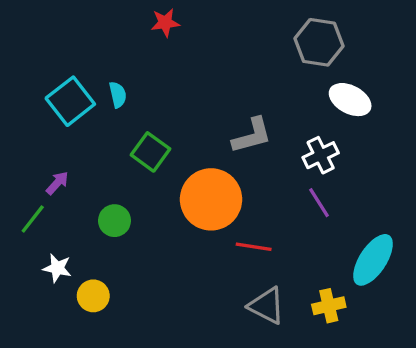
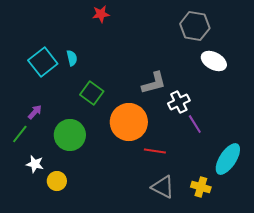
white cross: (321, 155) -> (179, 102), moved
green circle: (115, 221) -> (70, 135), size x1.6
yellow cross: (329, 306) -> (201, 187), turned 30

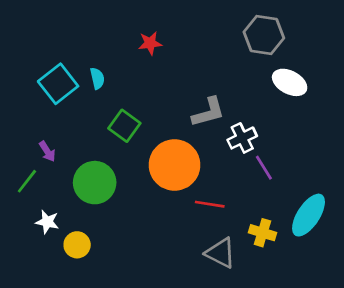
red star: (101, 14) -> (150, 43), moved
purple arrow: (35, 112) -> (47, 151), turned 105
yellow cross: (201, 187) -> (262, 233), moved

